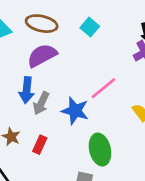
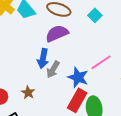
red rectangle: (40, 145) -> (77, 100), moved, size x1.6

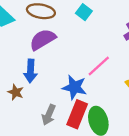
gray arrow: (53, 69) -> (49, 115), moved
brown star: (28, 93) -> (16, 92), moved

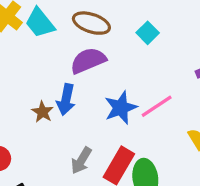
blue star: (74, 87) -> (121, 108), moved, turned 30
brown star: (16, 92) -> (43, 112), moved

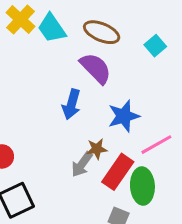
purple semicircle: (88, 61) -> (96, 68), turned 64
pink line: (157, 106) -> (156, 145), moved
brown star: (43, 112) -> (97, 149), moved, turned 30

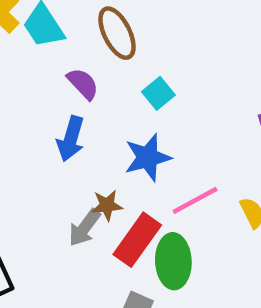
brown ellipse: (102, 32) -> (117, 33), turned 40
cyan square: (155, 46) -> (158, 93), moved
purple semicircle: (96, 68) -> (83, 84), moved, size x0.7

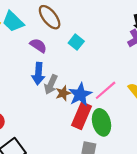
blue star: (148, 158) -> (80, 95), moved
brown star: (107, 205) -> (63, 93), moved
gray arrow: (84, 228) -> (51, 85), moved

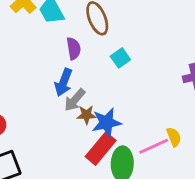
purple semicircle: (38, 45) -> (74, 48), turned 30
pink line: (106, 90) -> (154, 146), moved

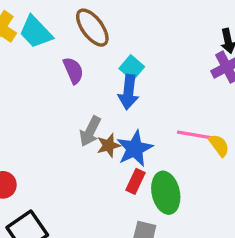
blue arrow: (63, 82) -> (128, 92), moved
pink line: (154, 146) -> (196, 135), moved, turned 48
red rectangle: (101, 149) -> (136, 181), size x0.6

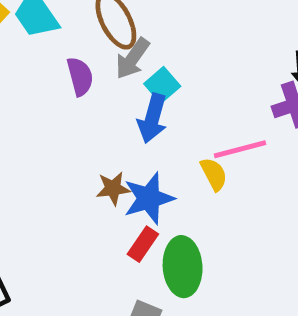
gray arrow: (90, 131) -> (133, 58), moved
pink line: (196, 135) -> (240, 149), moved, turned -33
yellow semicircle: (219, 145) -> (214, 174), moved

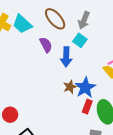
gray arrow: (133, 58) -> (84, 20), moved
blue arrow: (152, 118) -> (66, 57), moved

